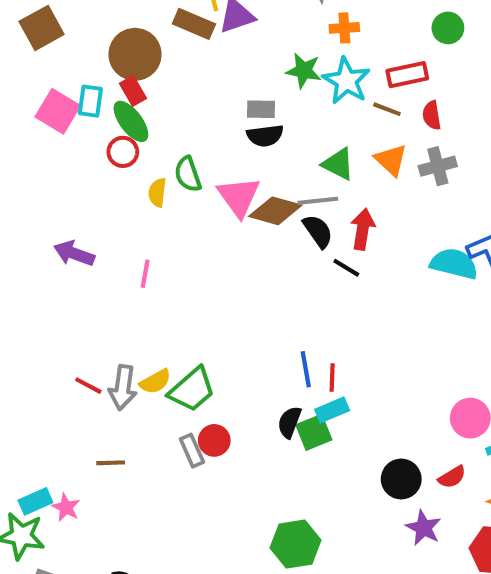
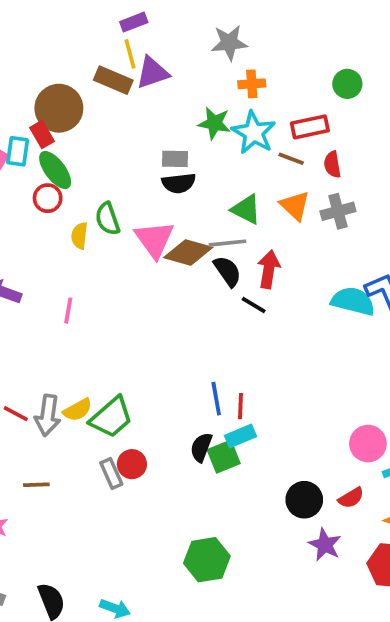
red rectangle: (133, 91) -> (42, 134), moved

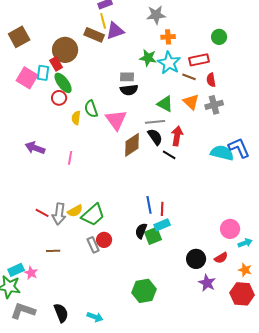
brown diamond: (188, 252) -> (132, 145), moved, turned -50

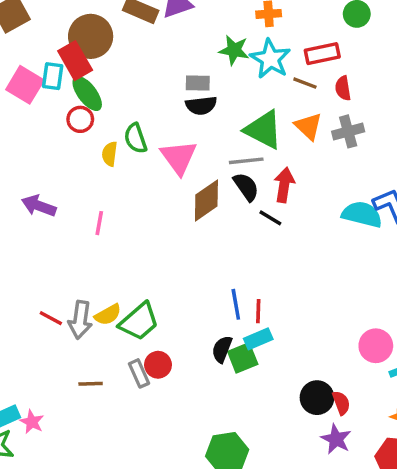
red rectangle: (56, 64) -> (75, 61), size x1.5
green triangle: (165, 104) -> (263, 130), size x1.4
brown line: (53, 251) -> (91, 384), moved
red semicircle: (221, 258) -> (341, 403), moved, turned -80

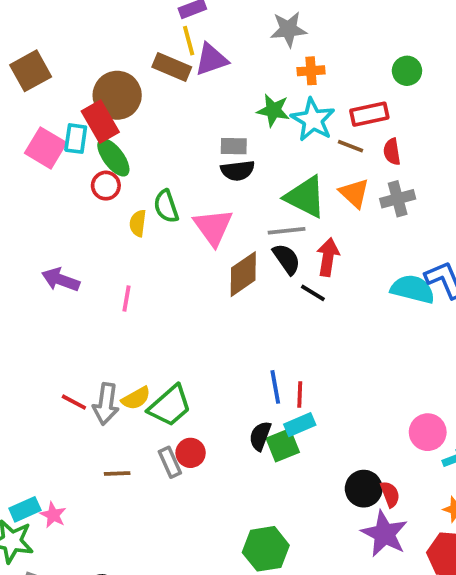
purple star: (336, 439) -> (384, 534), size x1.4

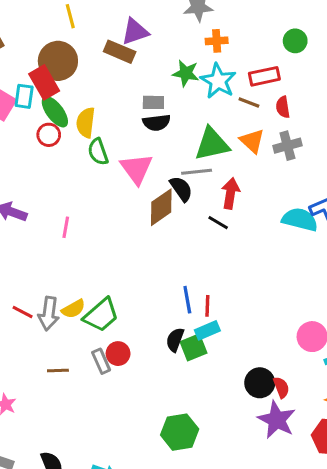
yellow line: (189, 41) -> (70, 16), moved
brown rectangle: (172, 67) -> (120, 52), moved
green triangle: (305, 197) -> (212, 144), turned -39
yellow semicircle: (138, 223) -> (86, 123), moved, size x1.4
black semicircle: (287, 259) -> (181, 189), moved

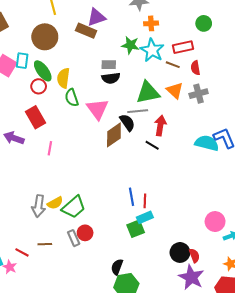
red rectangle: (44, 82) -> (36, 117), moved
red line: (23, 312) -> (22, 252), moved
black semicircle: (175, 340) -> (117, 267), moved

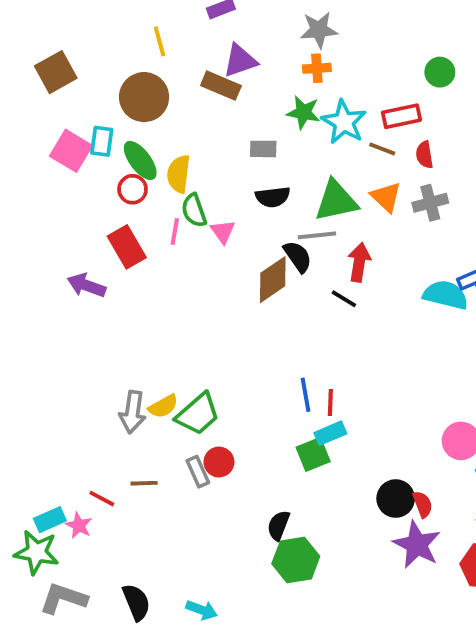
orange cross: (151, 23) -> (317, 68), moved
black semicircle: (111, 78) -> (273, 197), moved
pink triangle: (97, 109) -> (223, 232), moved, size x0.6
pink line: (50, 148) -> (175, 232), moved

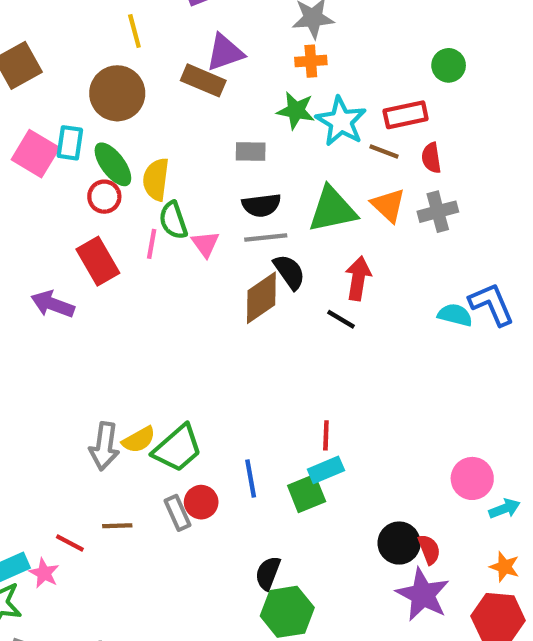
gray line: (317, 235) -> (266, 237), moved
cyan semicircle: (446, 295) -> (455, 315), size x0.7
blue line: (305, 395) -> (251, 478), moved

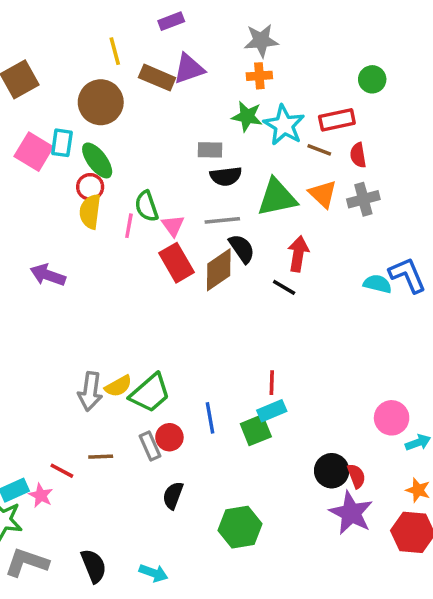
brown rectangle: (203, 80) -> (157, 78), moved
yellow semicircle: (156, 179) -> (90, 212), moved
black semicircle: (261, 205) -> (226, 176), moved
red rectangle: (98, 261) -> (176, 263), moved
black semicircle: (268, 573) -> (173, 495), moved

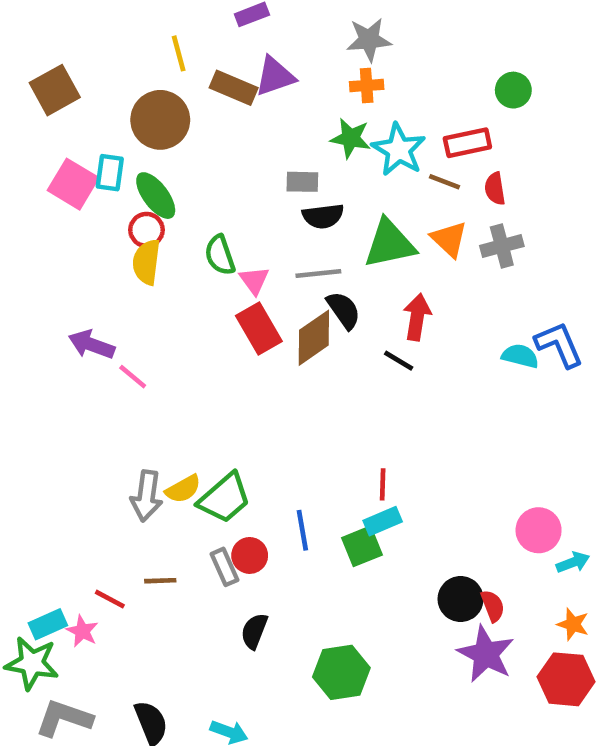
pink line: (129, 226) -> (133, 377), moved, turned -60

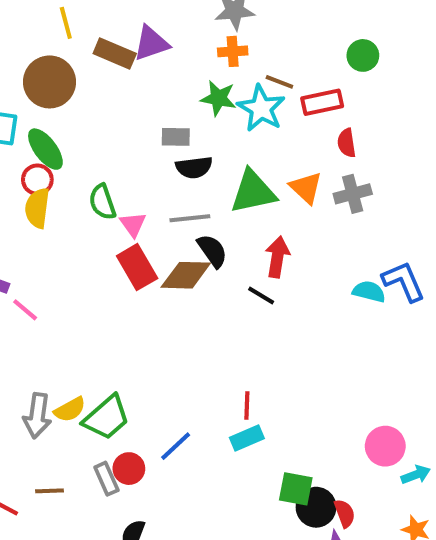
brown line: (445, 182) -> (279, 82), moved
brown diamond: (314, 338) -> (186, 275), turned 36
blue line: (302, 530) -> (176, 446), turned 57
green square: (362, 546) -> (296, 489), moved, turned 33

